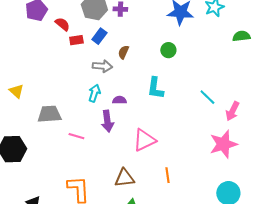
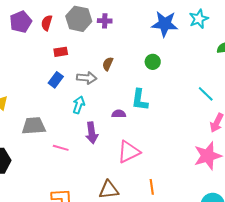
red semicircle: (62, 24) -> (47, 23), moved, turned -112
blue rectangle: (99, 36) -> (56, 80), moved
cyan line: (207, 97) -> (206, 94), moved
purple semicircle: (119, 100) -> (119, 114), moved

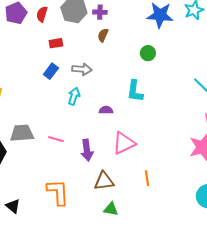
brown semicircle: (108, 64) -> (103, 35), moved
purple semicircle: (119, 114) -> (106, 110), moved
gray trapezoid: (34, 126) -> (22, 133), moved
purple arrow: (92, 133) -> (87, 150), moved

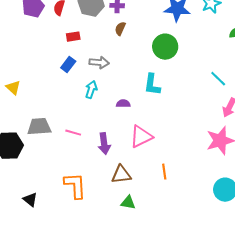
green circle: (148, 53) -> (165, 47), size x1.6

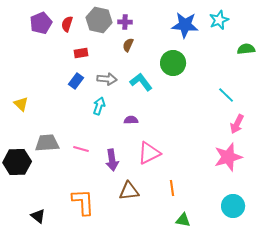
cyan L-shape: (152, 85) -> (141, 82), moved, turned 135
green triangle: (128, 203) -> (183, 220), moved

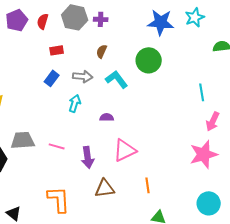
brown semicircle: (128, 45) -> (102, 51), moved
cyan line: (226, 95) -> (202, 92), turned 36

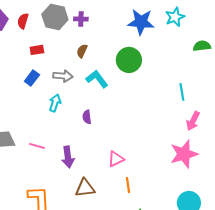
purple semicircle: (107, 117) -> (87, 117), turned -96
pink triangle: (125, 150) -> (116, 159), moved, size x0.7

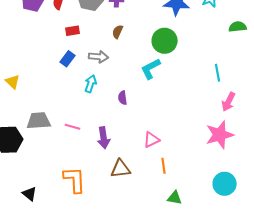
cyan L-shape: (97, 79) -> (151, 69), moved, turned -80

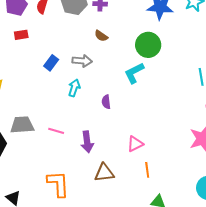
red rectangle: (73, 31) -> (21, 35), moved
brown semicircle: (118, 32) -> (101, 36), turned -80

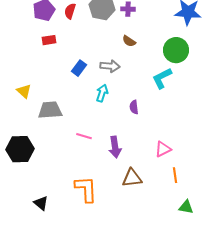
gray trapezoid: (22, 125) -> (50, 110), moved

